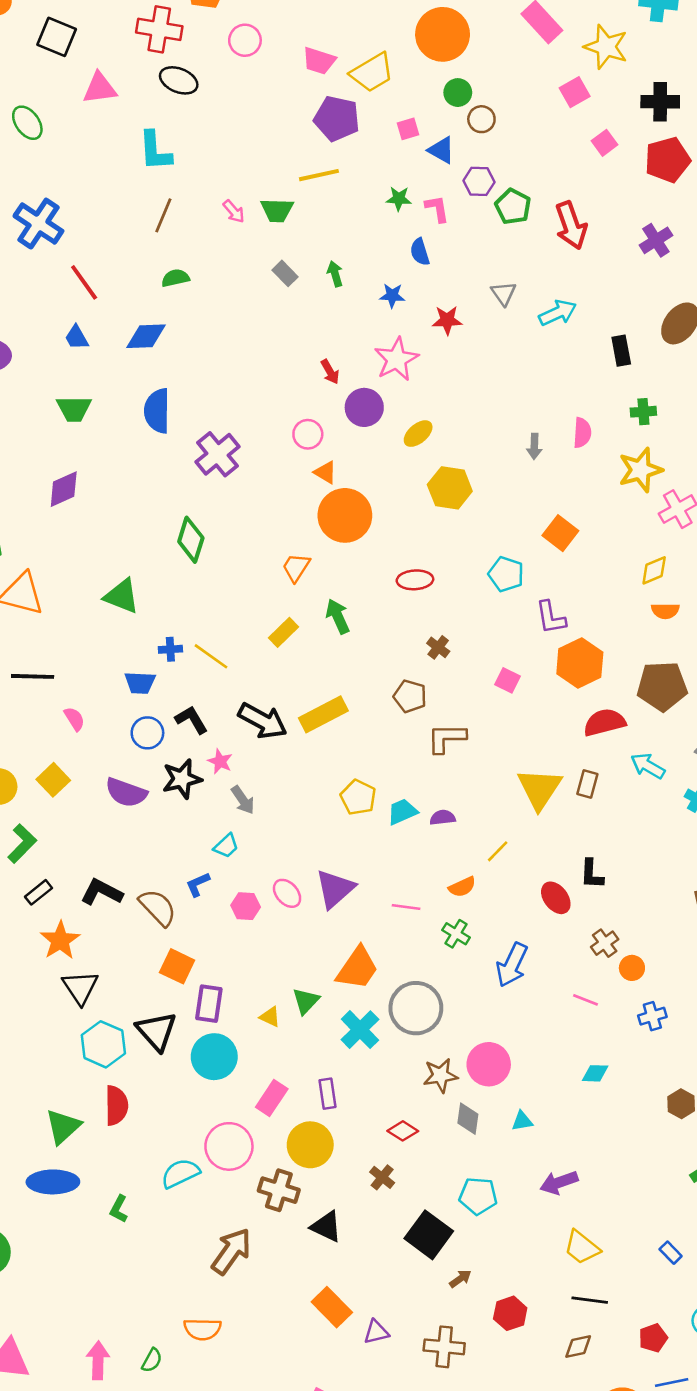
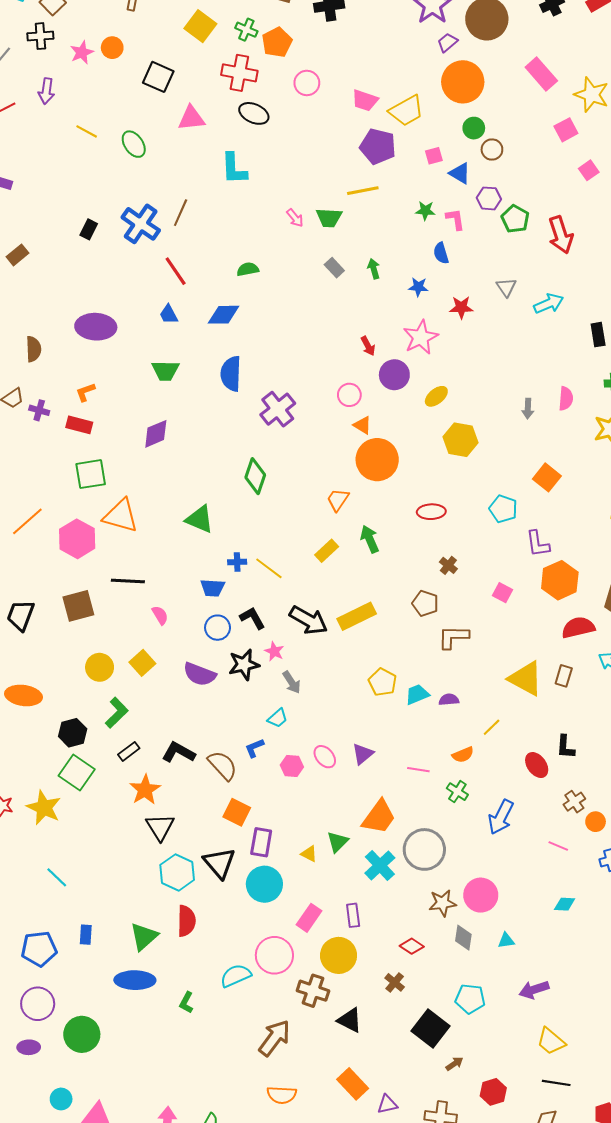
brown line: (163, 215) -> (181, 213), moved
yellow triangle: (539, 789) -> (526, 679), turned -36
purple triangle: (335, 889) -> (363, 754), size x0.7
orange semicircle: (202, 1329) -> (282, 1095), moved

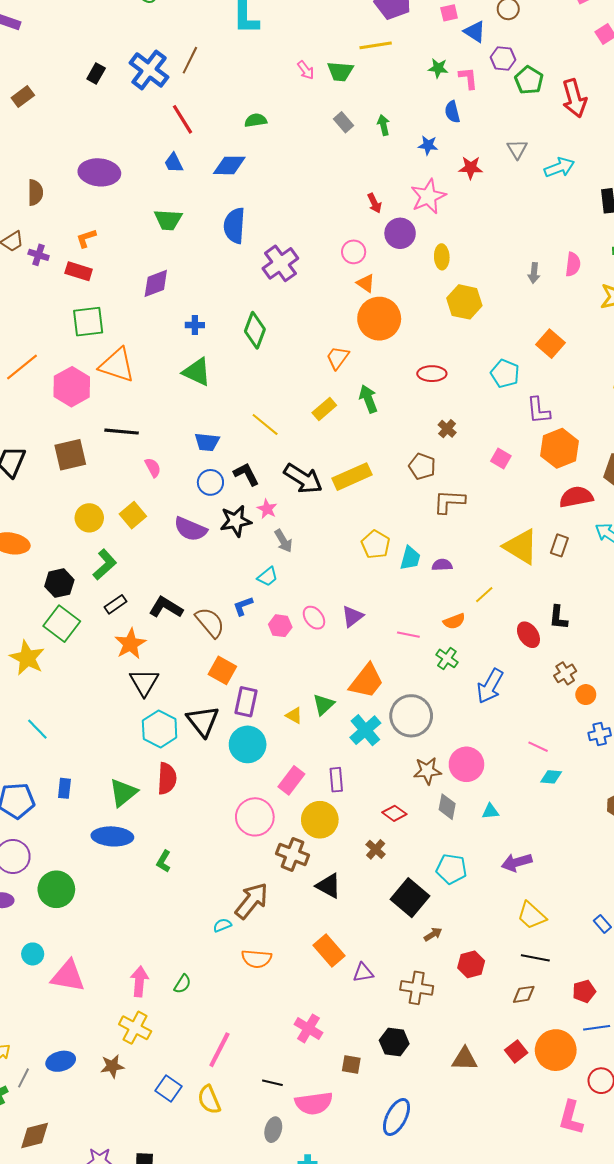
yellow ellipse: (436, 396) -> (442, 257), turned -55
blue cross: (237, 562) -> (195, 325), moved
cyan trapezoid: (417, 694) -> (410, 558), turned 125
pink line: (558, 846) -> (538, 747), moved
cyan semicircle: (236, 976) -> (222, 925), moved, size x0.6

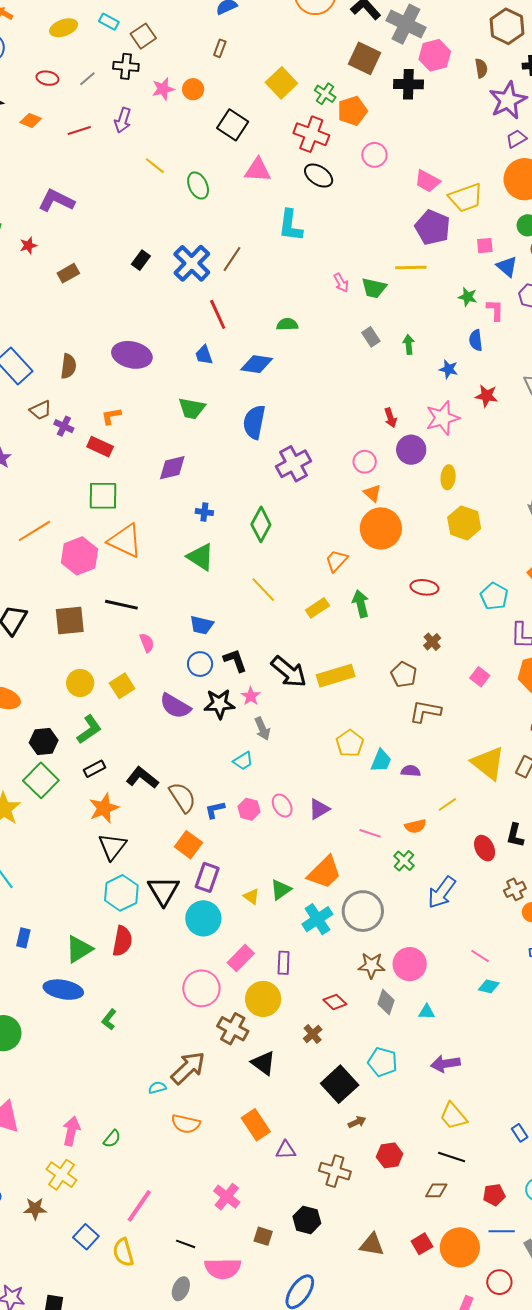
yellow line: (265, 424) -> (263, 590), moved
blue L-shape: (243, 606) -> (215, 810), moved

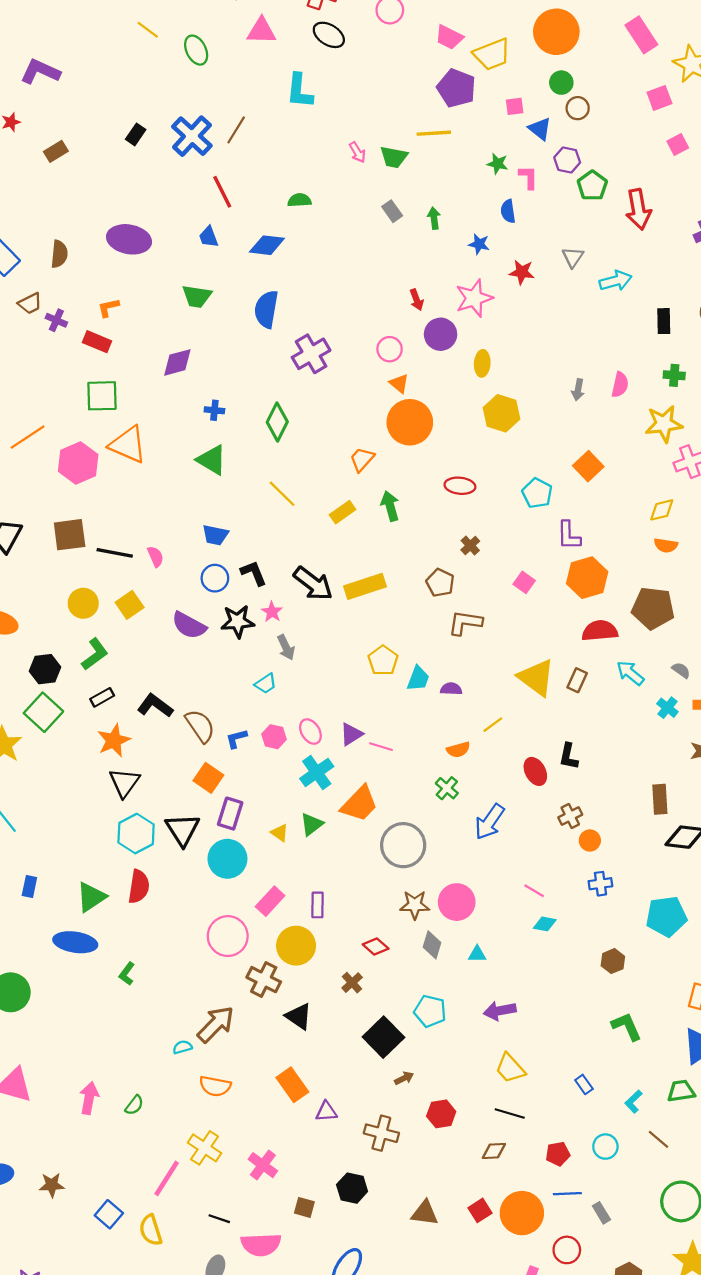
black line: (121, 605) -> (115, 553), moved
pink line: (370, 833) -> (381, 747), moved
cyan cross: (317, 919) -> (317, 772), moved
yellow cross: (62, 1175) -> (205, 1148), moved

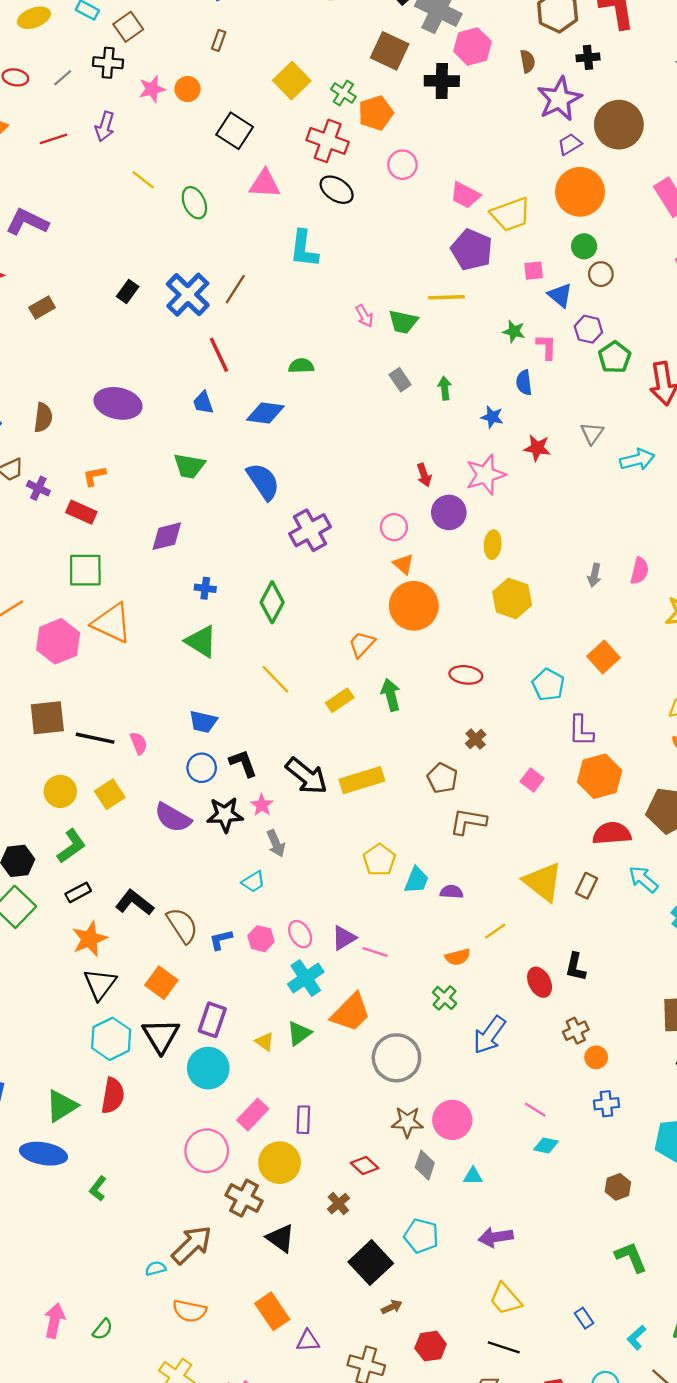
blue semicircle: (266, 309) -> (263, 481), turned 135
orange square: (208, 778) -> (161, 983), moved

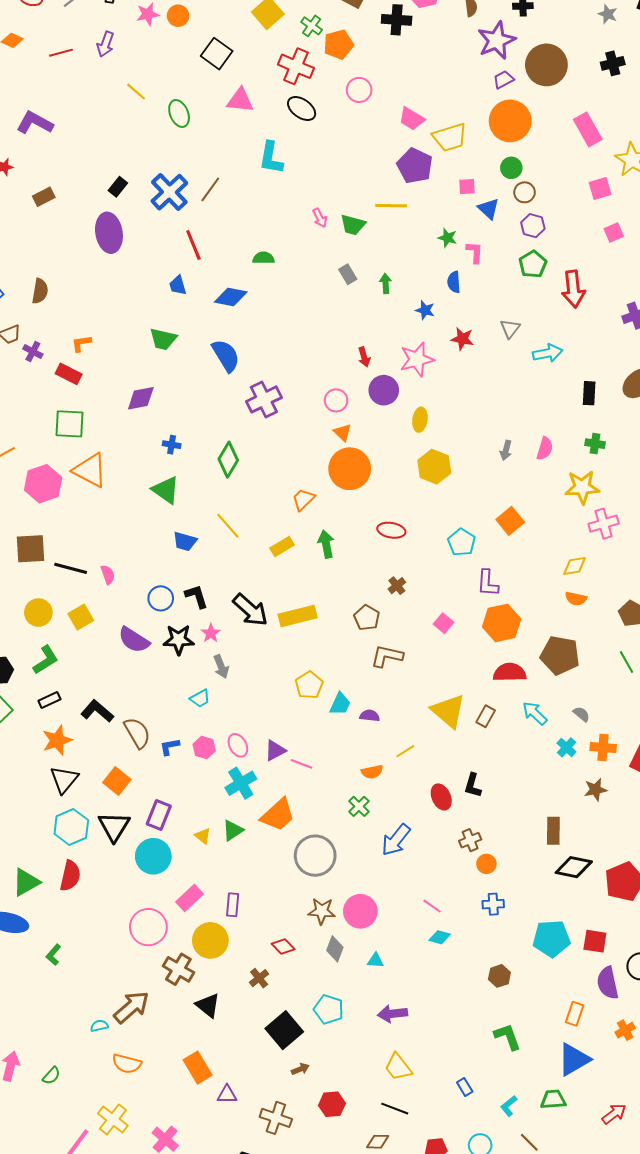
purple hexagon: (588, 329) -> (533, 226), moved
purple ellipse: (118, 403) -> (109, 233), moved, turned 66
blue trapezoid: (203, 722) -> (185, 541), moved

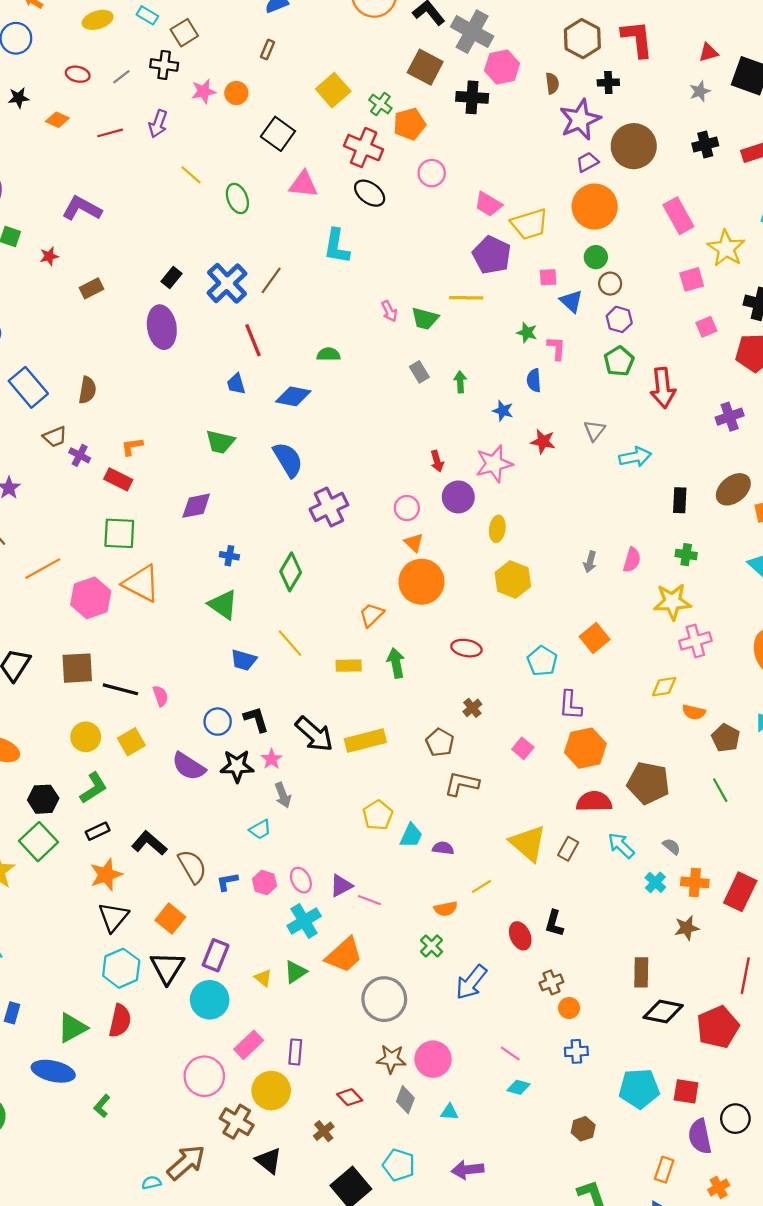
gray star: (608, 14) -> (700, 91), turned 30
yellow rectangle: (282, 547) -> (349, 666), turned 30
orange semicircle: (576, 599) -> (694, 712), moved

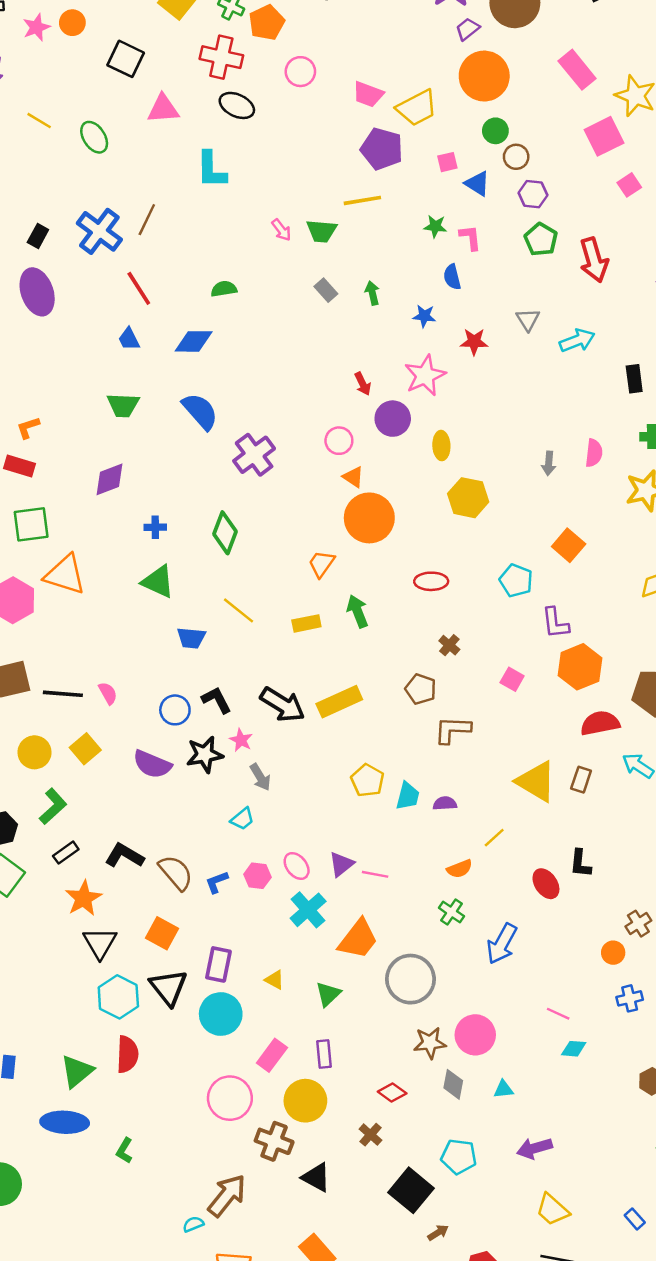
pink square: (692, 279) -> (604, 136), size x1.4
green triangle: (295, 972) -> (328, 994), moved
brown cross: (551, 982) -> (638, 924), moved

